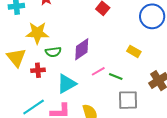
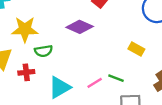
purple diamond: (82, 49) -> (80, 27), moved, turned 60
pink line: (98, 71) -> (95, 83), moved

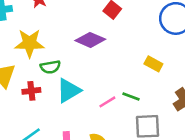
cyan triangle: (59, 87) -> (69, 91), moved

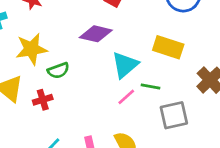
yellow rectangle: (153, 64) -> (168, 47), size x1.5
cyan triangle: (69, 91) -> (125, 65), moved

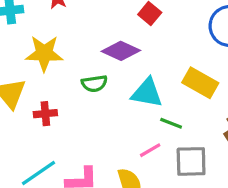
cyan triangle: (125, 65) -> (147, 93), turned 40
green semicircle: (58, 70) -> (94, 84), moved
pink line: (126, 97) -> (150, 150), moved

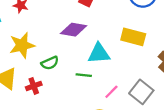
green semicircle: (94, 84) -> (50, 63), moved
green line: (171, 123) -> (84, 75), moved
gray square: (191, 161) -> (141, 92), turned -35

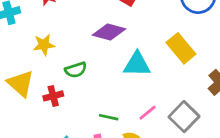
yellow rectangle: (133, 37) -> (181, 48), turned 30
yellow star: (22, 45) -> (44, 45), size x0.7
green line: (84, 75) -> (109, 117), moved

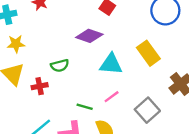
yellow star: (44, 45) -> (16, 44), moved
pink line: (148, 113) -> (112, 97), moved

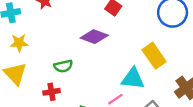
cyan triangle: (111, 64) -> (133, 79), moved
red cross: (40, 86) -> (51, 92), moved

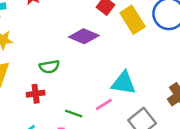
yellow rectangle: (154, 56) -> (133, 20), moved

